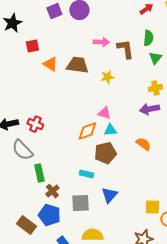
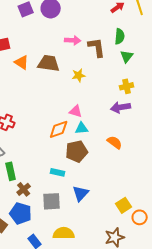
yellow square: (152, 207) -> (124, 205), turned -35

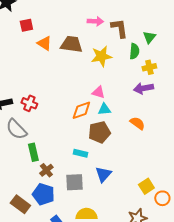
green semicircle: (120, 36) -> (134, 51), moved
yellow star: (79, 75) -> (101, 56), size x1.5

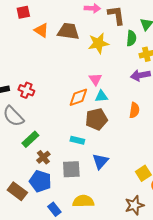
pink triangle: (98, 92) -> (95, 79), turned 40
orange semicircle: (137, 123) -> (134, 110), turned 63
green rectangle: (33, 152) -> (30, 139), turned 60

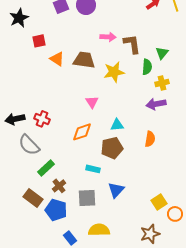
pink triangle: (95, 79) -> (92, 102), moved
orange diamond: (78, 97) -> (82, 132), moved
brown rectangle: (17, 191) -> (33, 198), moved

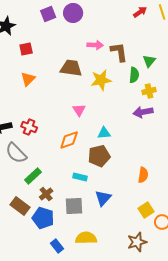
orange triangle: (57, 59) -> (28, 79), moved, turned 42
orange semicircle: (150, 139) -> (143, 175), moved

